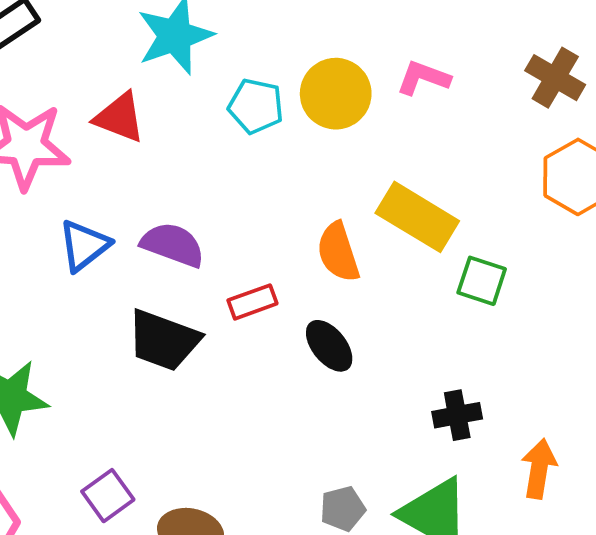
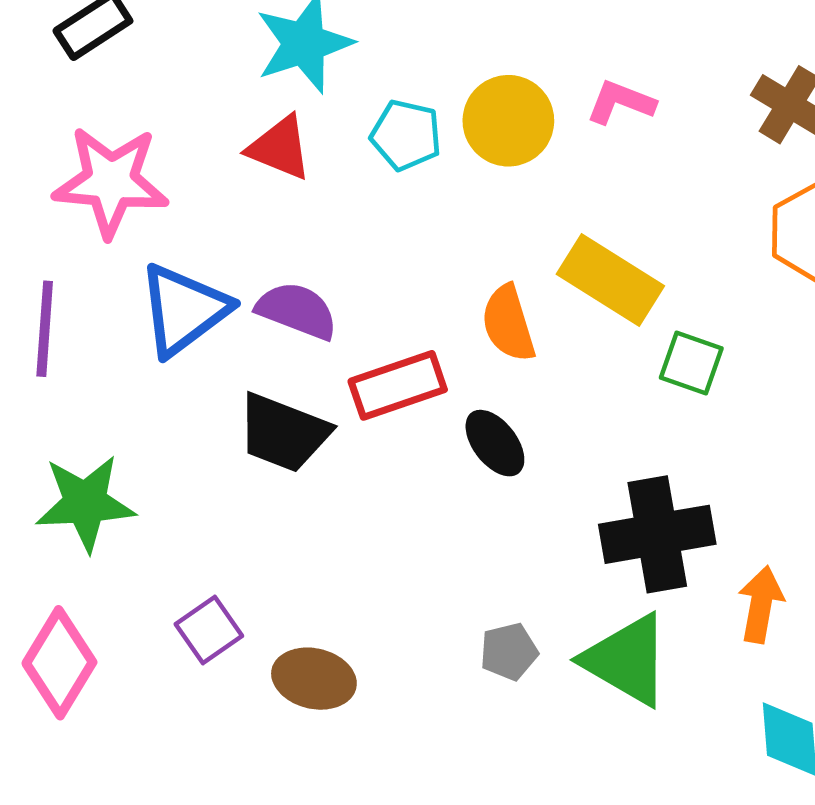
red triangle: (120, 117) -> (280, 148), moved
blue triangle: (84, 245) -> (184, 310), size x1.4
red rectangle: (252, 302) -> (398, 385), size x1.5
black cross: (457, 415) -> (657, 534), size x1.8

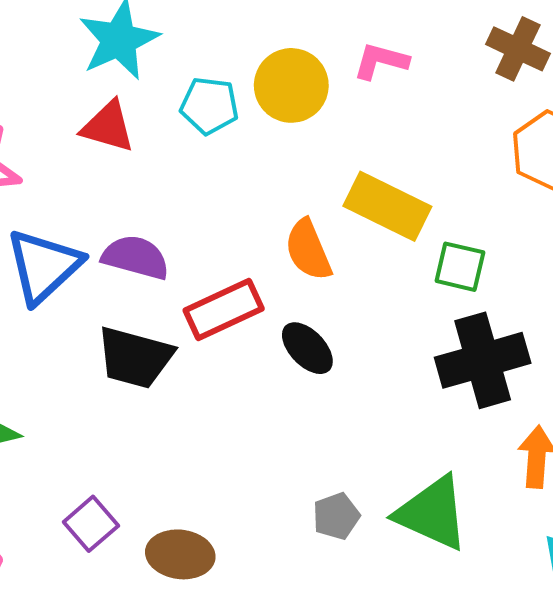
black cross: (657, 534) -> (483, 360), moved

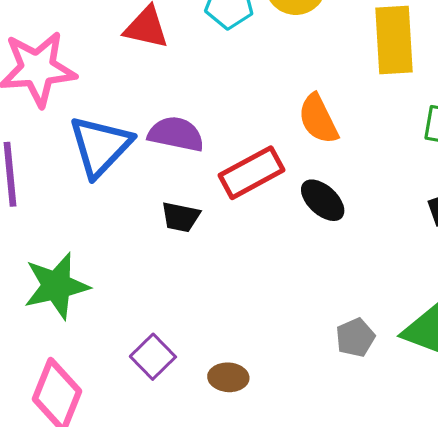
yellow rectangle: (387, 206) -> (394, 40), moved, turned 64
black trapezoid: (135, 357) -> (181, 217), size x0.6
brown ellipse: (180, 554) -> (228, 377), size x0.7

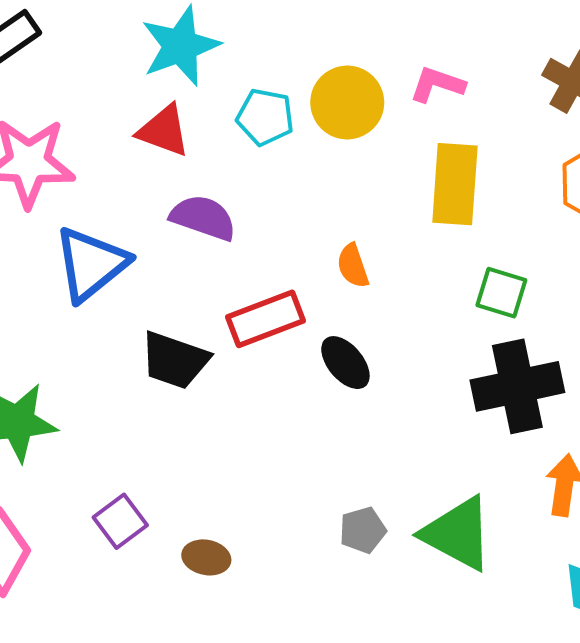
orange semicircle: (318, 119) -> (353, 266), size x0.7
purple semicircle: (176, 134) -> (203, 218), moved
black trapezoid: (181, 217) -> (175, 360), size x1.5

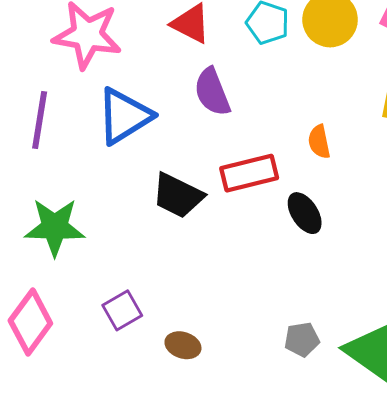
purple semicircle: (203, 218) -> (212, 92), turned -138

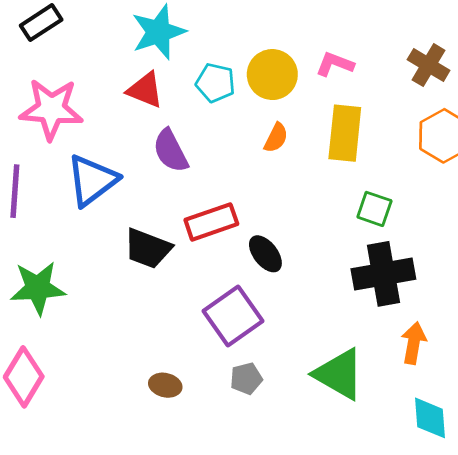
orange semicircle: (319, 142) -> (276, 138), moved, turned -136
purple square: (122, 310) -> (233, 316), moved, size x1.6
gray pentagon: (302, 339) -> (246, 379), moved

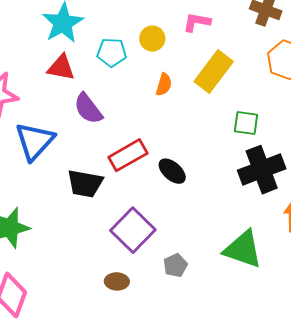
yellow circle: (272, 75) -> (152, 39), size x0.7
yellow rectangle: (345, 133) -> (214, 71), turned 42
purple square: (233, 316) -> (133, 230), moved

